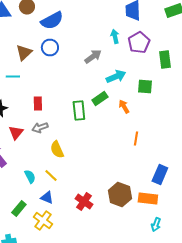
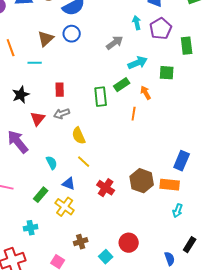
orange line: (136, 138) -> (134, 114), moved
yellow line: (51, 176) -> (84, 162), moved

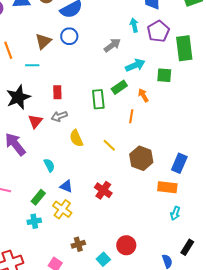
green rectangle: (187, 46) -> (184, 48), size x1.4
black star: (21, 95) -> (18, 97), size x1.4
yellow line: (84, 162) -> (109, 145), moved
brown hexagon: (142, 181) -> (141, 158), moved
cyan cross: (31, 228) -> (34, 221), moved

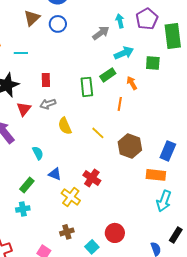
cyan arrow: (134, 25) -> (120, 21), moved
brown triangle: (43, 41) -> (32, 18), moved
yellow cross: (62, 209) -> (71, 197), moved
cyan arrow: (175, 213) -> (164, 201), size x1.5

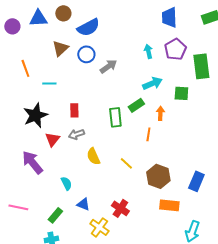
gray arrow: (101, 33) -> (108, 66), moved
orange arrow: (132, 83) -> (160, 113), turned 32
orange rectangle: (156, 175) -> (169, 205), moved

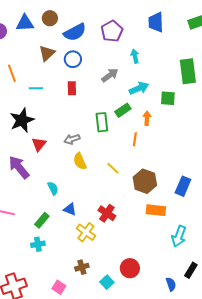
purple pentagon: (175, 49) -> (112, 31), moved
gray arrow: (108, 66) -> (110, 75), moved
red rectangle: (74, 110) -> (72, 88), moved
gray arrow: (76, 134) -> (72, 139), moved

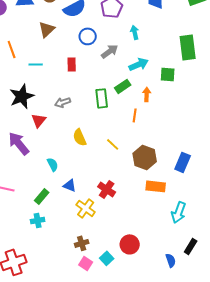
blue circle: (73, 59) -> (88, 36), moved
gray arrow: (72, 139) -> (63, 102), moved
pink square: (59, 287) -> (86, 263), moved

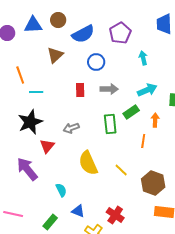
gray arrow: (110, 51) -> (109, 89), moved, turned 36
cyan line: (36, 64) -> (36, 92), moved
yellow semicircle: (80, 137) -> (88, 163), size x1.4

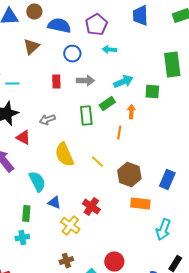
blue semicircle: (83, 34) -> (59, 26), turned -140
cyan arrow: (143, 58) -> (109, 50), moved, turned -72
red triangle: (47, 146) -> (23, 138), turned -42
cyan semicircle: (61, 190) -> (37, 182), size x1.5
green rectangle: (50, 222) -> (26, 214), turned -35

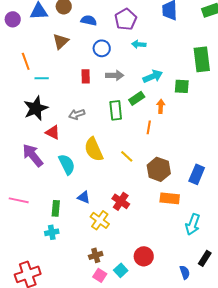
blue semicircle: (59, 26) -> (89, 20), size x0.7
cyan semicircle: (37, 182) -> (67, 164), moved

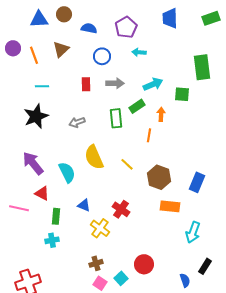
purple circle: (13, 19) -> (13, 48), moved
orange line: (26, 61) -> (34, 55), moved
red triangle: (53, 132) -> (42, 193), moved

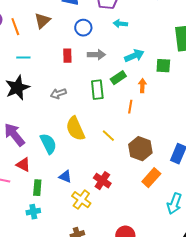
orange rectangle: (170, 206) -> (151, 178), turned -54

